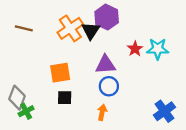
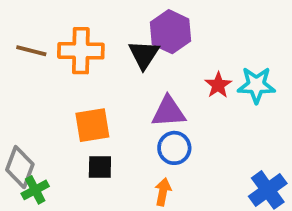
orange cross: (70, 28) -> (81, 51), moved, turned 35

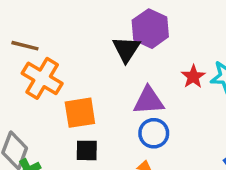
orange cross: (81, 51) -> (42, 78), moved, turned 30

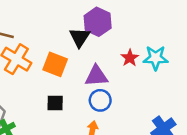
orange square: (80, 113) -> (55, 64), moved, turned 30
black square: (87, 150) -> (55, 103), moved

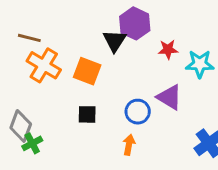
red star: (130, 58) -> (168, 49), moved, turned 30
purple triangle: (96, 76) -> (169, 97), moved, turned 35

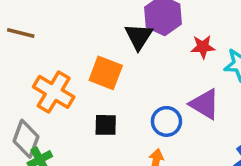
brown line: (29, 38) -> (21, 33), moved
orange cross: (44, 65) -> (54, 92), moved

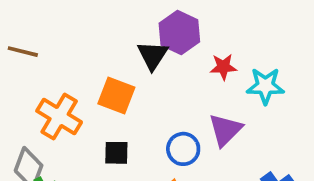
purple triangle: (205, 104) -> (225, 130), turned 44

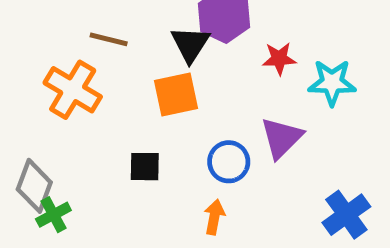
brown line: (23, 52) -> (109, 39), moved
orange square: (116, 95) -> (176, 95), moved, turned -33
orange cross: (59, 116) -> (73, 90), moved

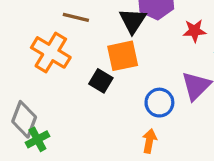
black square: (145, 167) -> (101, 81), moved, turned 30

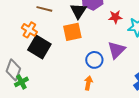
orange cross: (51, 52) -> (29, 30), size x0.7
black square: (101, 81) -> (39, 47), moved, size x1.6

